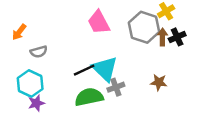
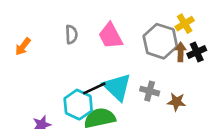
gray semicircle: (39, 52) -> (71, 34), moved, turned -77
cyan hexagon: (30, 84) -> (78, 105), moved
gray cross: (116, 87) -> (150, 91), moved, turned 35

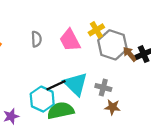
yellow cross: (185, 24) -> (96, 30), moved
brown arrow: (181, 52) -> (130, 54), turned -42
brown star: (176, 102) -> (113, 107), moved

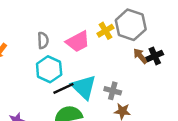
pink trapezoid: (70, 40) -> (78, 42), turned -90
gray hexagon: (113, 45) -> (131, 25), moved
cyan hexagon: (42, 99) -> (49, 69), moved

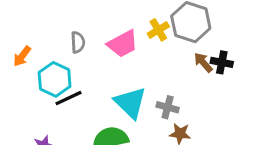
black cross: (155, 56) -> (222, 62), turned 35
cyan hexagon: (49, 69) -> (55, 79), moved
black line: (63, 88) -> (68, 98), moved

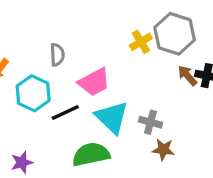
pink trapezoid: (123, 44) -> (94, 82), moved
black line: (68, 98) -> (65, 113), moved

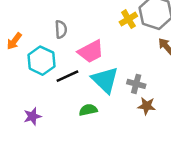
green semicircle: (91, 154) -> (88, 110), size x0.6

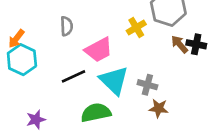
yellow cross: (128, 19) -> (136, 28), moved
cyan hexagon: (41, 61) -> (22, 60), moved
green semicircle: (88, 110) -> (96, 113), size x1.5

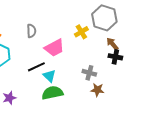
black cross: (196, 44) -> (115, 57), moved
cyan triangle: (114, 81) -> (49, 76), moved, size x0.6

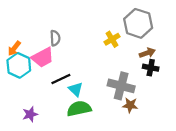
brown arrow: (112, 44) -> (147, 53), turned 112
pink trapezoid: (54, 48) -> (43, 57), moved
gray cross: (89, 73) -> (121, 86), size x1.6

